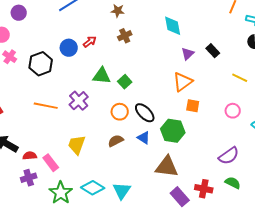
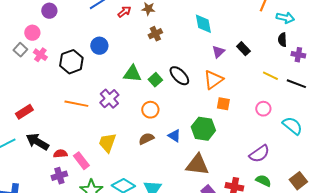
red arrow: (90, 42) -> (124, 12), moved
black ellipse: (145, 113) -> (179, 76), moved

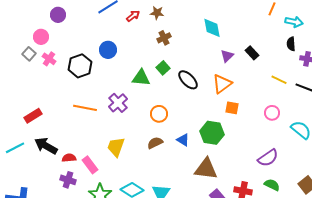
green square: (155, 80) -> (163, 68), moved
purple cross: (59, 176) -> (68, 180), turned 35

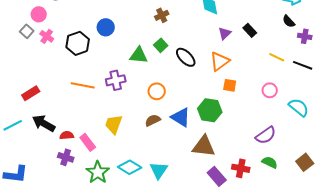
black semicircle: (291, 44) -> (289, 21), turned -40
purple cross: (118, 103) -> (116, 80), turned 30
blue triangle: (183, 140) -> (181, 117), size x1.5

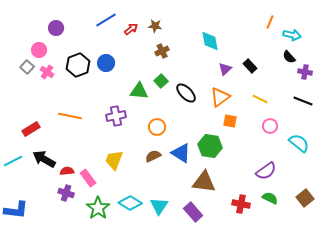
black hexagon: (78, 43) -> (78, 65), moved
yellow line: (277, 57) -> (260, 99), moved
orange line: (83, 85) -> (70, 116), moved
purple rectangle: (217, 176) -> (193, 212), moved

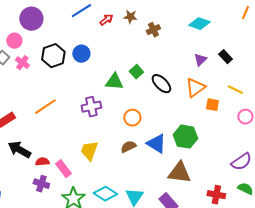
purple circle: (56, 28) -> (31, 19), size x1.5
cyan diamond: (210, 41) -> (199, 24), moved, turned -60
brown cross: (162, 51) -> (153, 30), moved
orange line: (70, 116) -> (45, 107), turned -45
orange square: (230, 121) -> (212, 105), moved

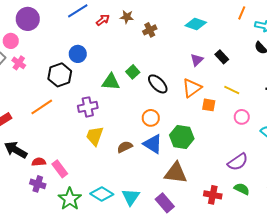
black hexagon: (53, 56) -> (60, 75), moved
orange circle: (132, 118) -> (151, 118), moved
yellow trapezoid: (89, 151) -> (95, 136), moved

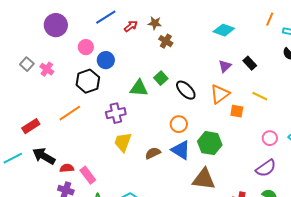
brown cross: (150, 30) -> (166, 41), moved, turned -32
pink circle: (11, 41) -> (86, 47), moved
pink circle: (242, 117) -> (270, 138), moved

